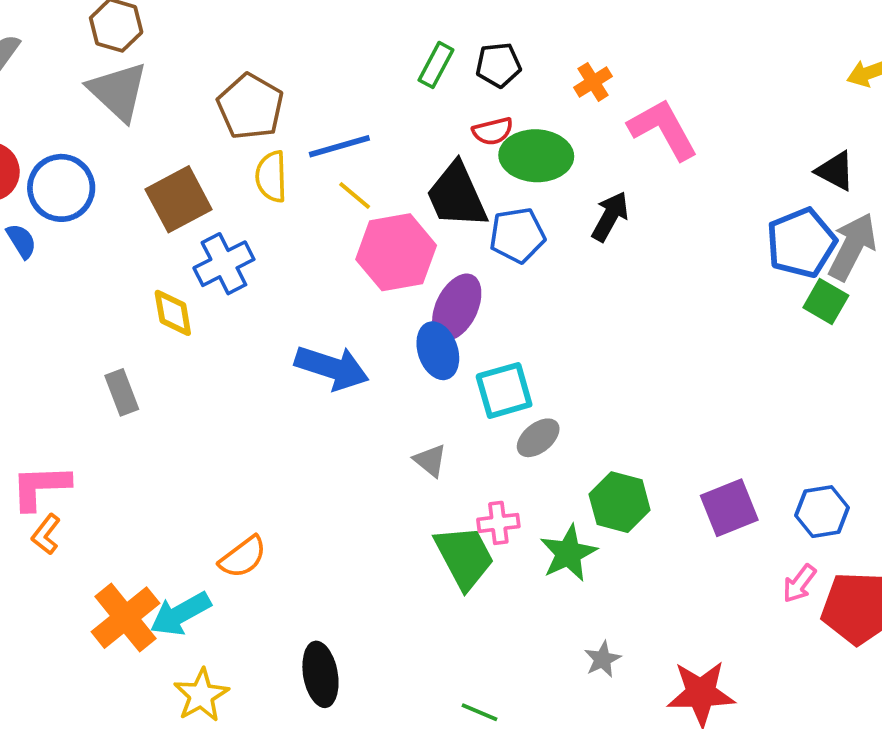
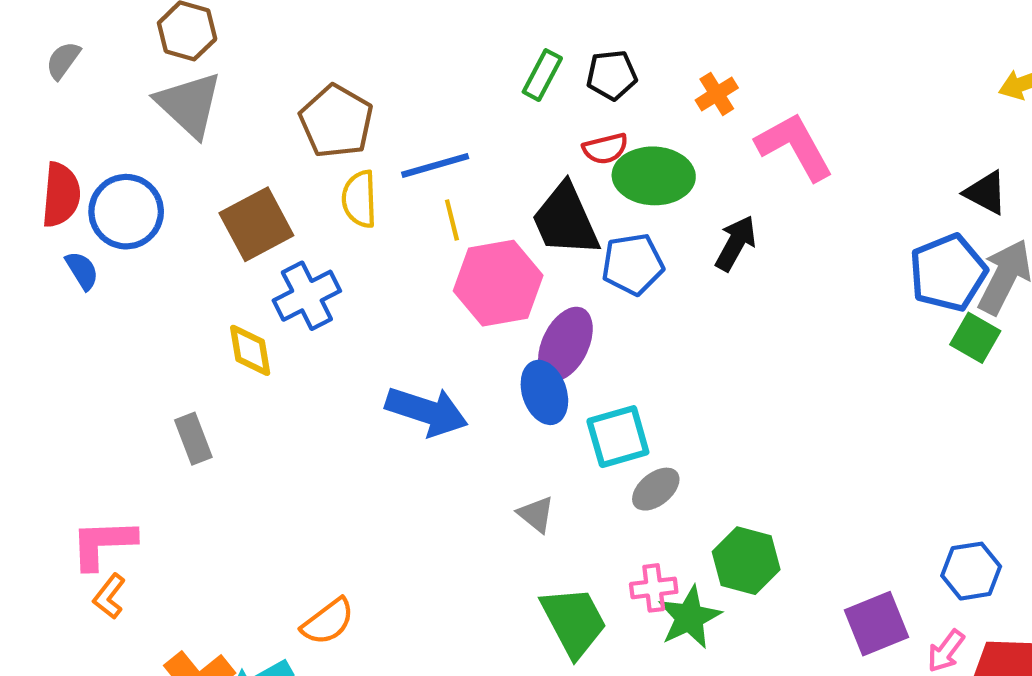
yellow line: (355, 196) -> (452, 220), turned 36
purple square: (729, 508) -> (876, 624), moved
pink cross: (498, 523) -> (654, 588), moved

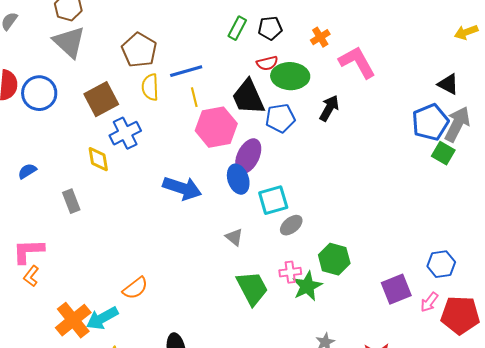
blue semicircle: (82, 271) -> (27, 171), moved, turned -90

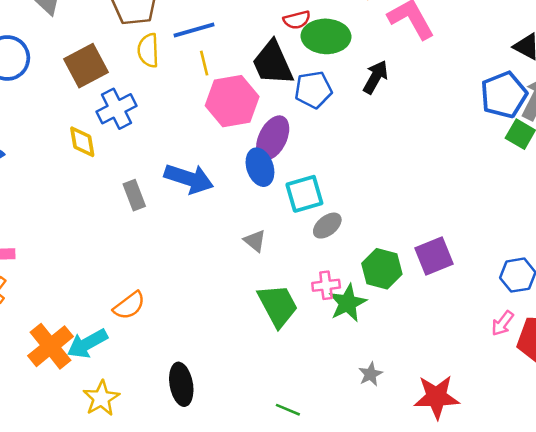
gray rectangle: (71, 201) -> (134, 195), moved
purple square: (396, 289) -> (434, 256), moved

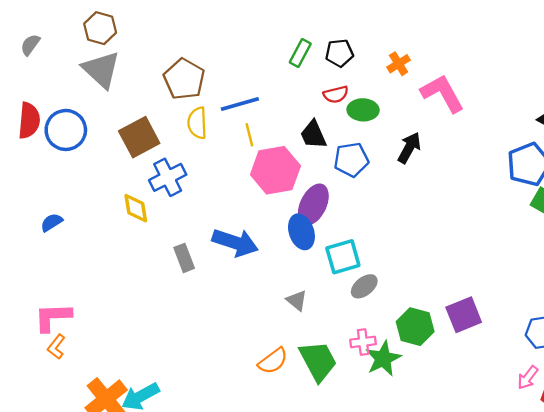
green ellipse: (326, 36) -> (363, 110), size x0.7
black trapezoid: (273, 63) -> (313, 135), size x0.7
orange semicircle: (129, 306) -> (273, 361), moved

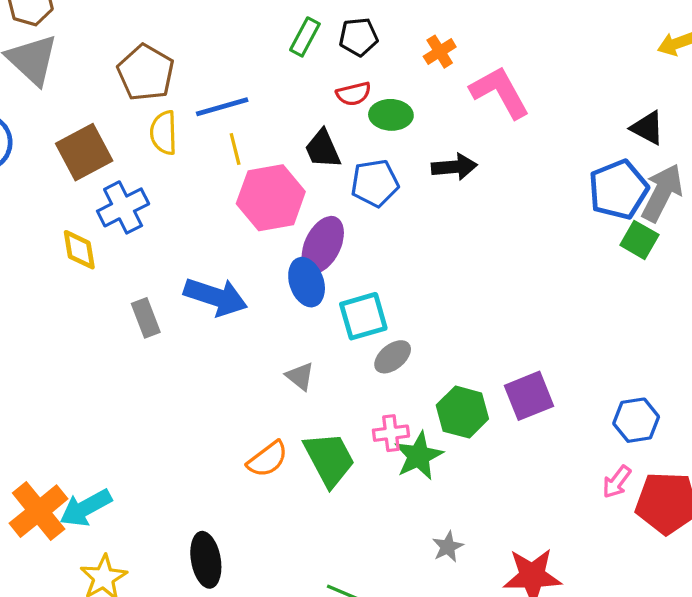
black arrow: (409, 148) -> (454, 167), turned 56

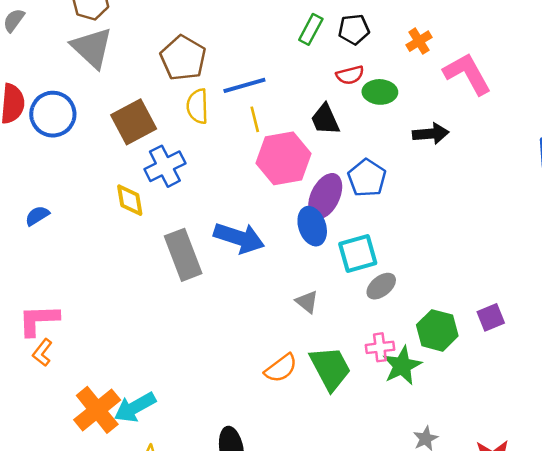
blue pentagon: (375, 183) -> (367, 178), moved, turned -30
gray rectangle: (146, 318) -> (183, 255), size x1.6
purple square: (529, 396) -> (491, 317), size x0.7

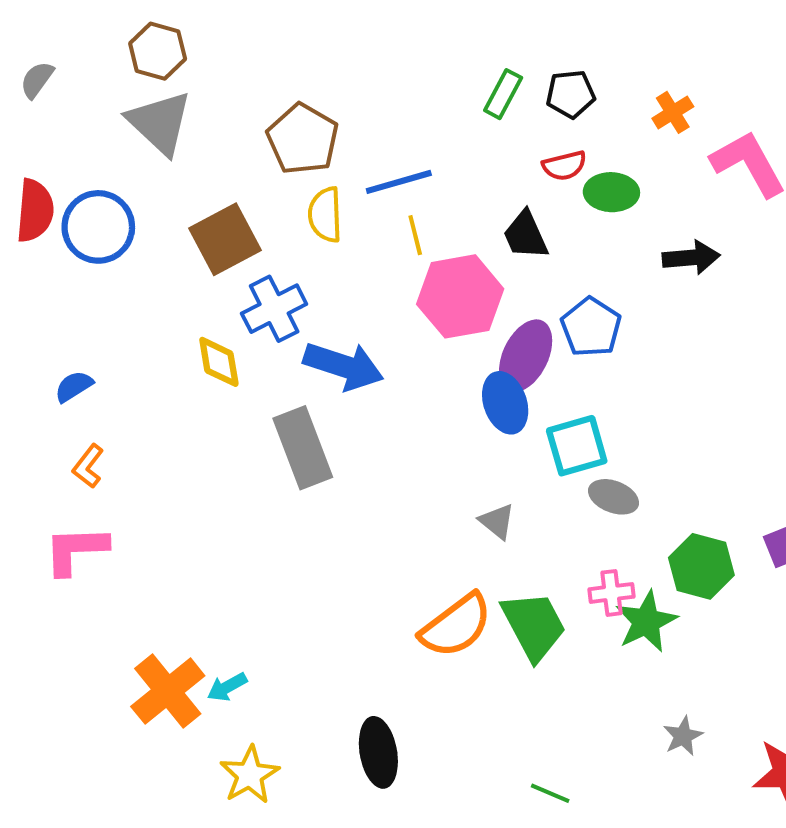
blue arrow: (239, 238) -> (344, 366), moved
gray ellipse: (381, 286) -> (613, 497), turned 60
orange L-shape: (42, 353) -> (88, 466), moved
orange semicircle: (281, 368) -> (456, 626), size x1.4
cyan arrow: (135, 407) -> (227, 687), size x0.6

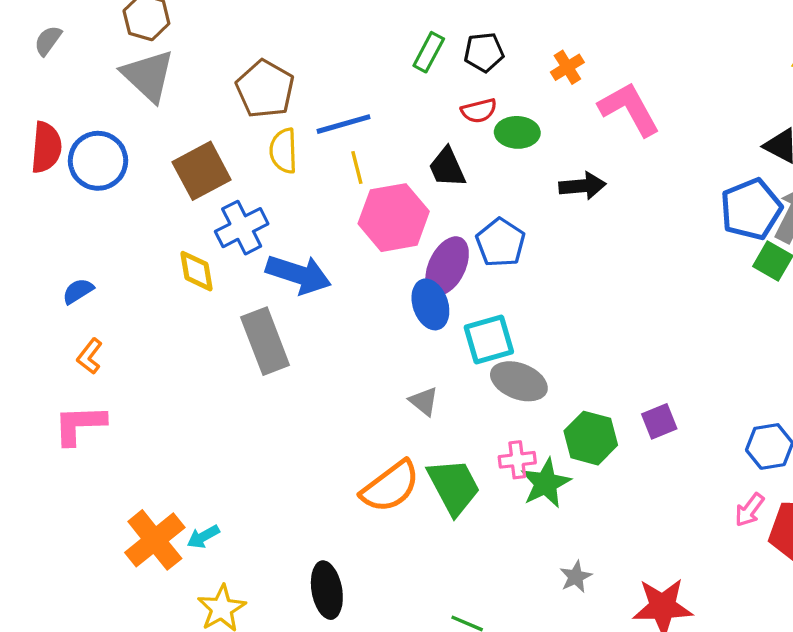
gray ellipse: (613, 497) -> (519, 381), size x1.4

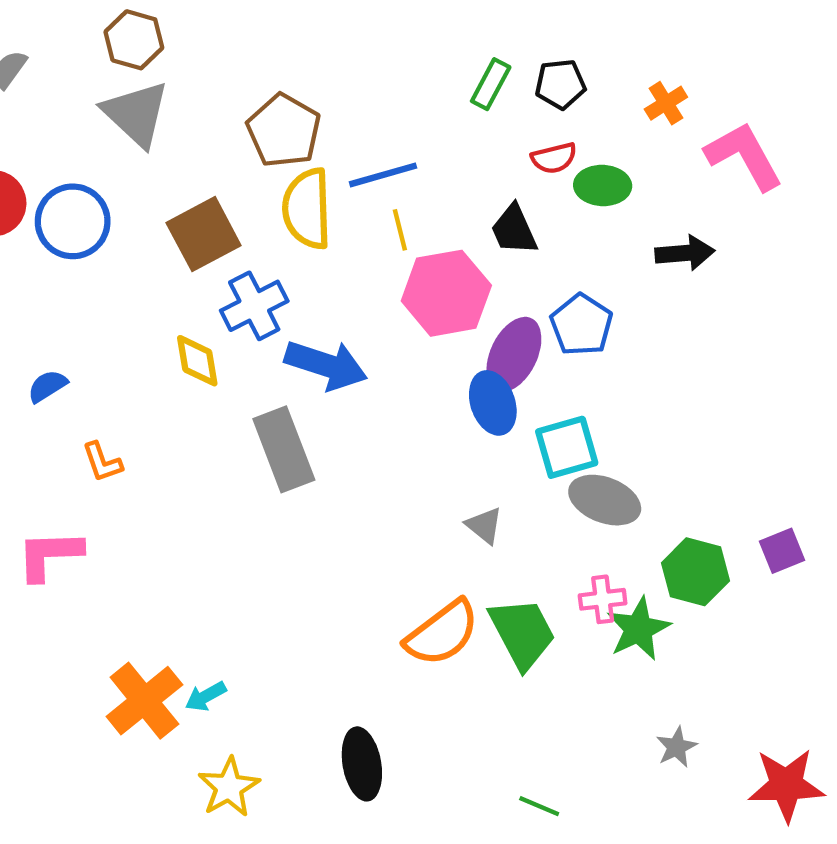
yellow semicircle: (283, 151) -> (307, 209), size x1.4
orange L-shape: (90, 356) -> (102, 462), moved, turned -57

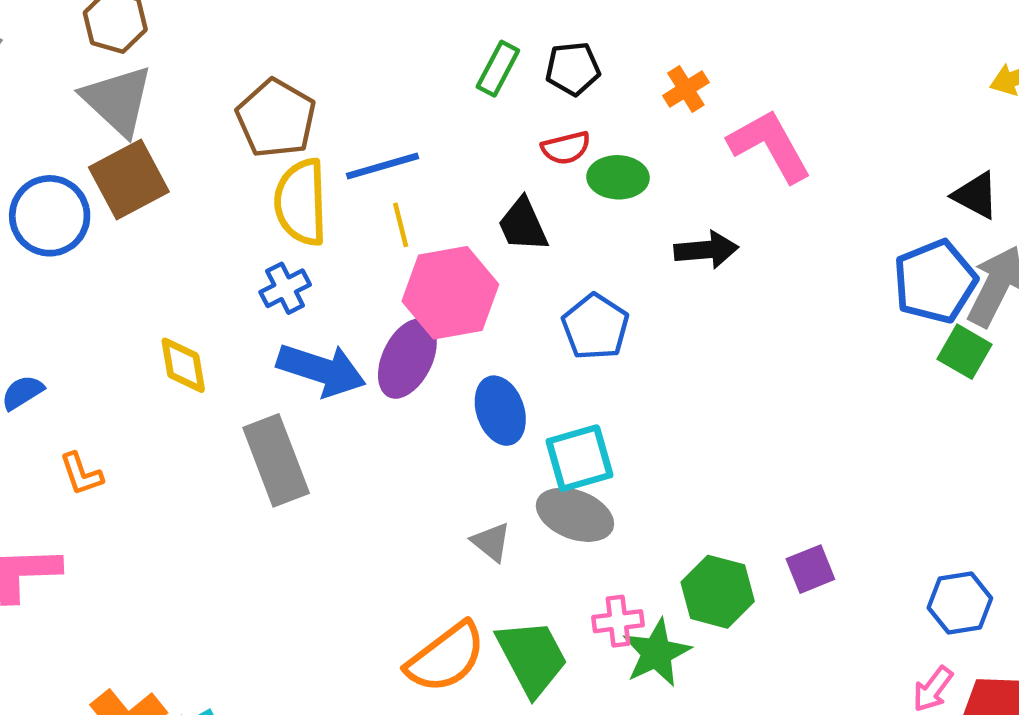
brown square: (204, 234) -> (129, 180), moved
blue cross: (254, 306) -> (285, 288), moved, size x0.7
purple ellipse: (514, 354) -> (407, 358), moved
gray ellipse: (605, 500) -> (575, 515), moved

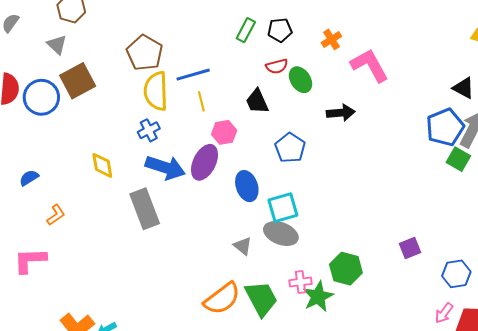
gray triangle: (118, 100) -> (57, 45), moved, size x0.6
green ellipse: (618, 177) -> (300, 80), turned 55
pink hexagon: (450, 293) -> (224, 132), size x0.6
orange L-shape: (81, 474) -> (56, 215), turned -105
purple square: (810, 569) -> (410, 248), moved

